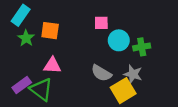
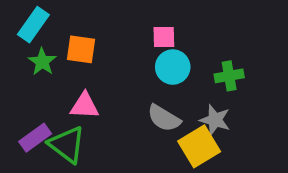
cyan circle: (119, 40) -> (173, 67), moved

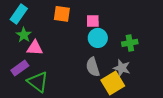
orange square: (81, 49) -> (62, 14), moved
pink triangle: (85, 106) -> (35, 48), moved
gray semicircle: (164, 118) -> (93, 67), turned 42
purple rectangle: (35, 138) -> (20, 68), moved

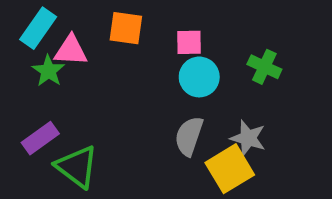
green cross: (130, 43) -> (264, 67), moved, turned 35
pink triangle: (35, 48) -> (71, 50), moved
gray semicircle: (93, 67) -> (189, 136), turned 36

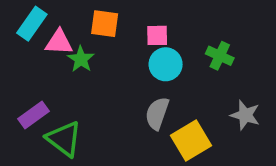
green star: (48, 71) -> (81, 59), moved
gray star: (248, 138) -> (245, 115), moved

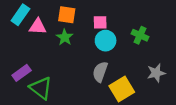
green star: (81, 59) -> (65, 37), moved
gray star: (245, 115) -> (156, 73), turned -30

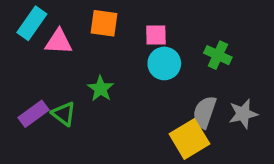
green star: (65, 37) -> (101, 89), moved
gray semicircle: (100, 72) -> (205, 112), moved
green triangle: (41, 88) -> (64, 114), moved, size x0.7

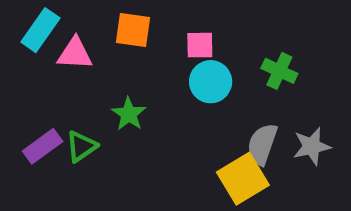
green triangle: (64, 114) -> (81, 146), turned 48

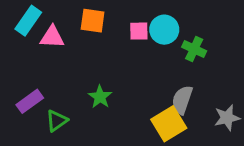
cyan circle: (211, 82) -> (164, 30), moved
green star: (129, 114) -> (100, 97), moved
green triangle: (81, 146) -> (57, 121), moved
gray star: (312, 146) -> (227, 118), moved

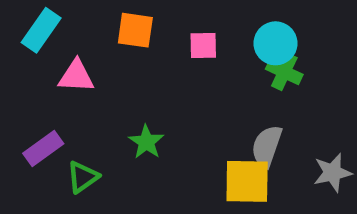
cyan circle: (164, 30) -> (275, 43), moved
pink triangle: (52, 37) -> (76, 76), moved
yellow square: (169, 124) -> (247, 181), turned 32

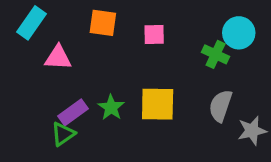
cyan circle: (275, 43) -> (239, 33), moved
gray semicircle: (267, 146) -> (221, 106), moved
purple rectangle: (43, 149) -> (73, 112), moved
yellow square: (247, 181) -> (158, 104), moved

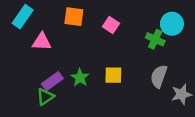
pink square: (154, 34) -> (111, 25), turned 35
yellow square: (158, 104) -> (113, 75), size x0.7

